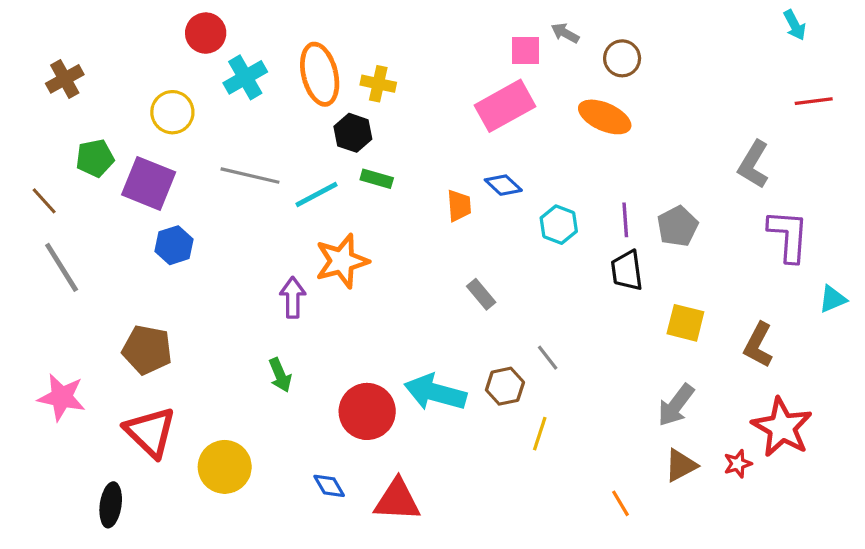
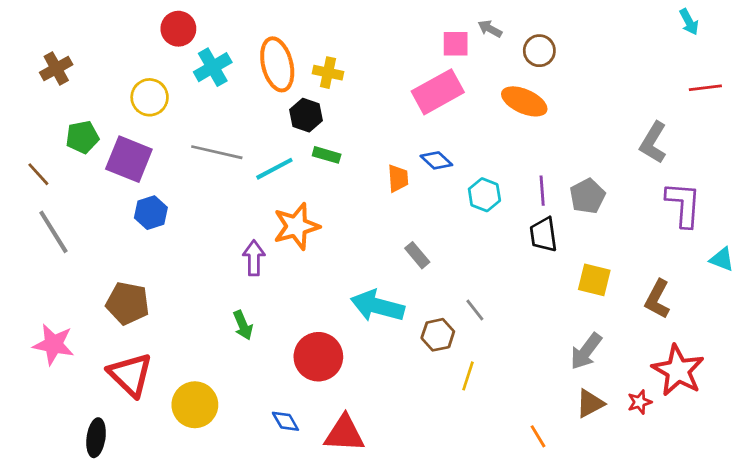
cyan triangle: (833, 299) -> (722, 259), turned 44
cyan arrow: (435, 392) -> (377, 306), moved

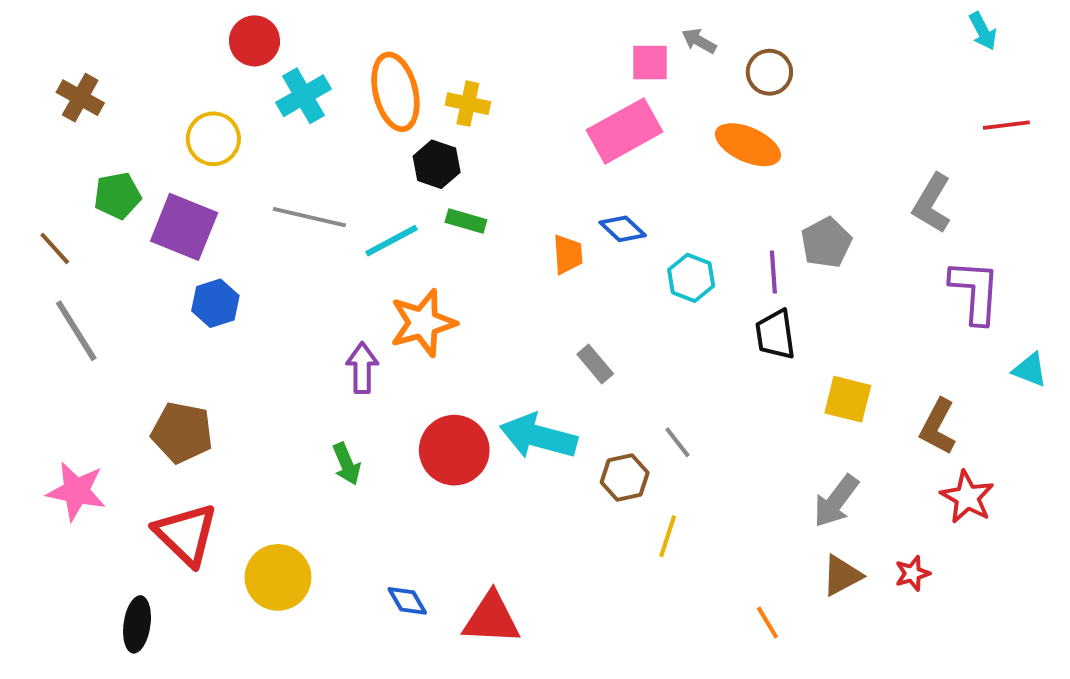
brown cross: (56, 68) -> (80, 98), turned -32
gray pentagon: (587, 196) -> (826, 243), moved
red circle: (318, 357) -> (454, 450), moved
red star: (678, 370) -> (967, 497), moved, size x0.7

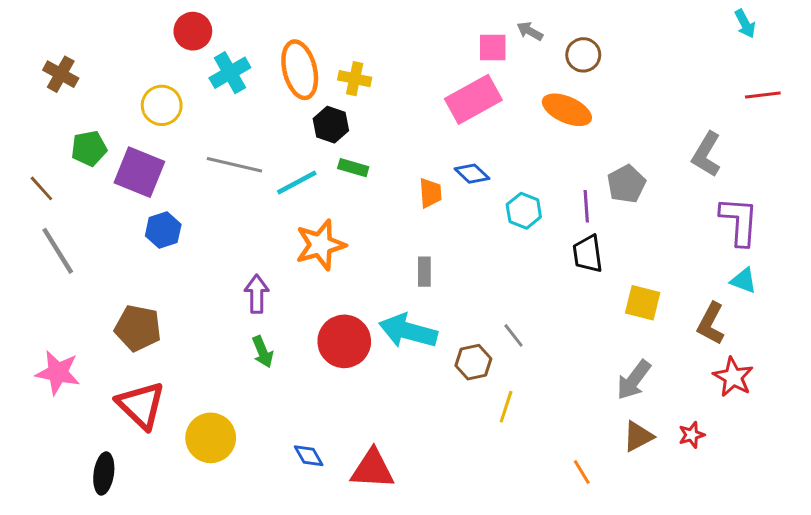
gray rectangle: (595, 364) -> (424, 272), moved, turned 40
purple arrow: (362, 368) -> (257, 294), moved
cyan triangle: (1030, 370) -> (744, 281), moved

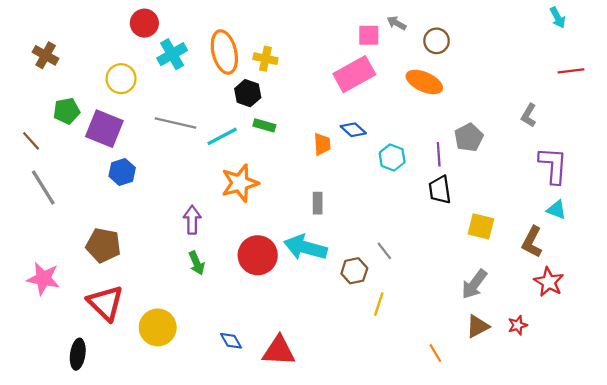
gray L-shape: (706, 154) -> (529, 115), size x0.7

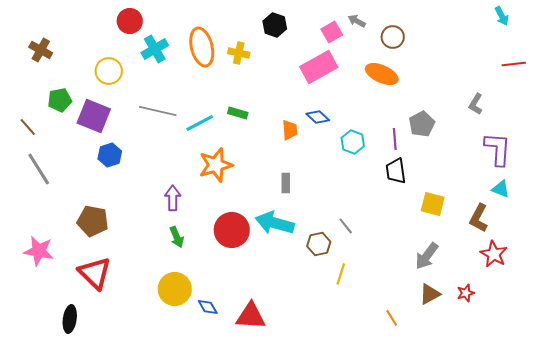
pink square: (369, 35) -> (332, 32), turned -30
black hexagon: (248, 93) -> (275, 25), moved
yellow circle: (158, 327) -> (175, 289), moved

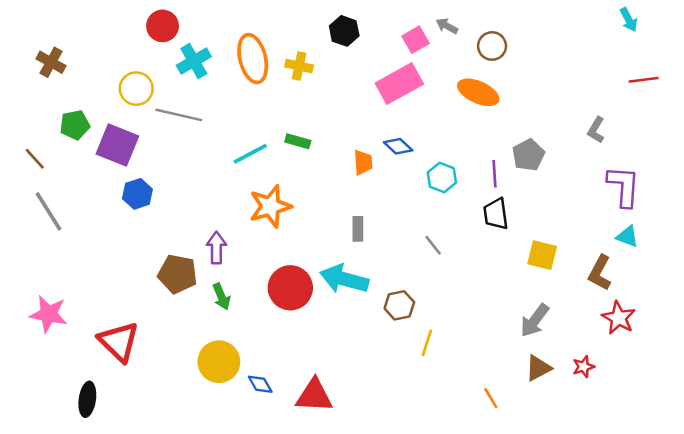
gray line: (158, 111) -> (179, 115), moved
brown pentagon: (93, 221) -> (178, 274), moved
gray line: (346, 226) -> (433, 245), moved

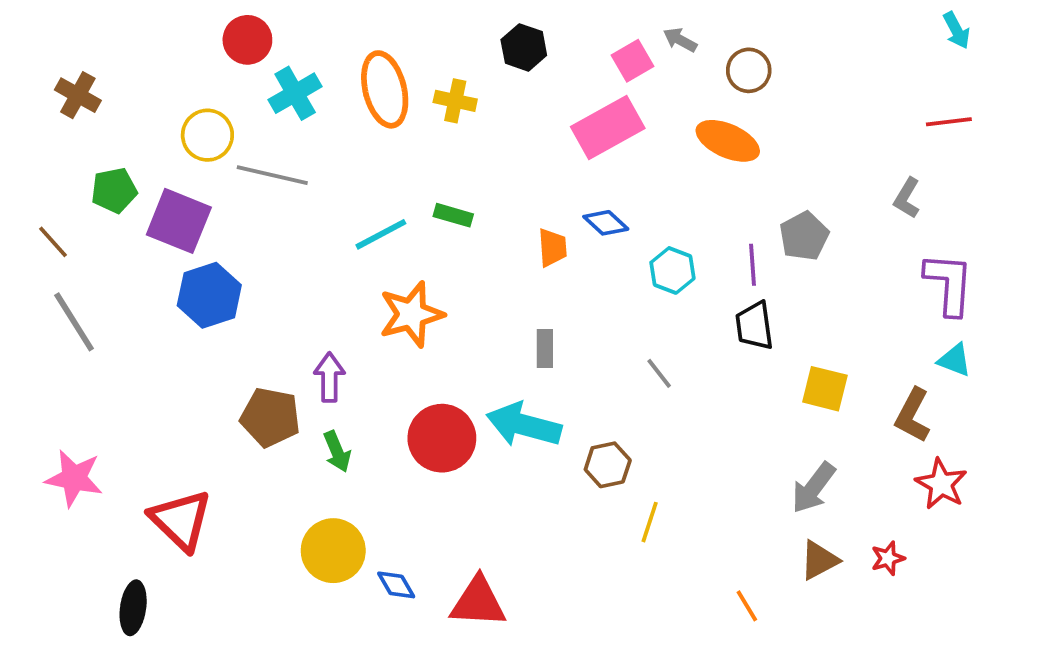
red line: (644, 80) -> (949, 122), moved
blue hexagon: (137, 194) -> (209, 295), size x1.4

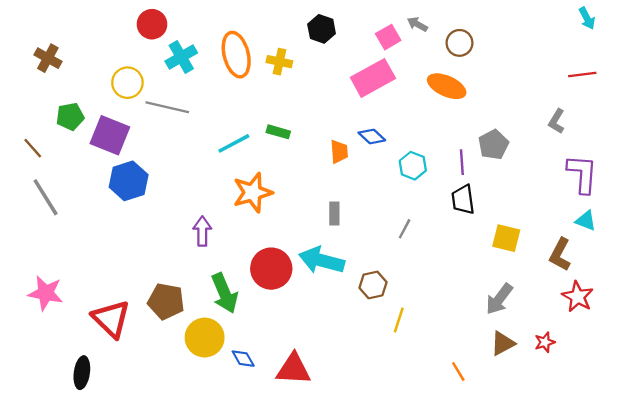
gray line: (659, 373) -> (405, 229), turned 66
brown pentagon: (270, 417) -> (166, 301), moved
green arrow: (337, 452) -> (224, 293), moved, size x1.6

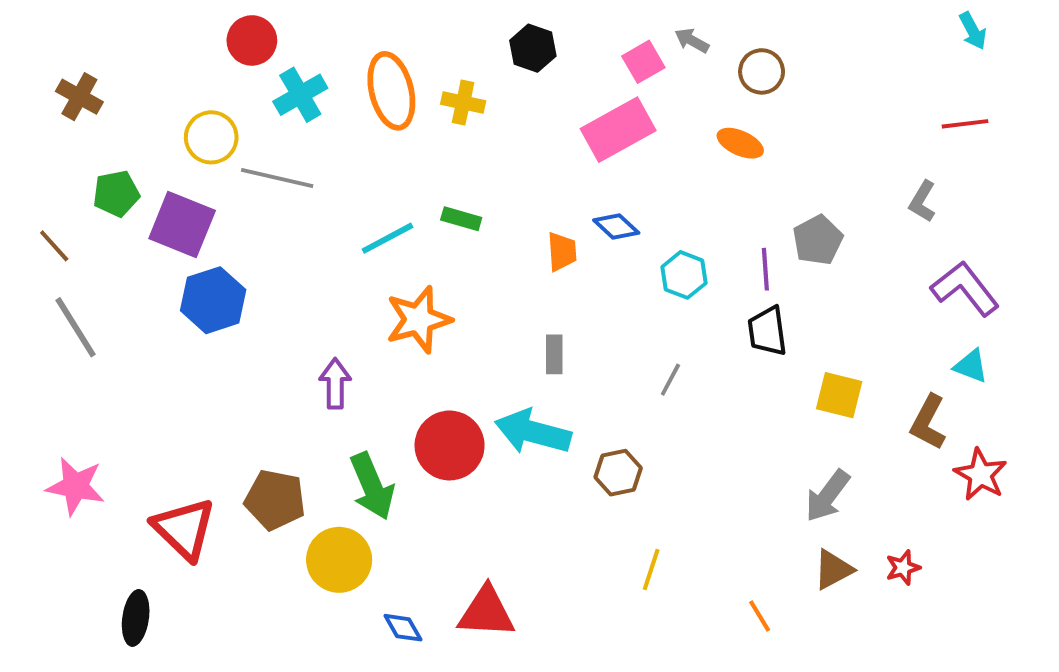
orange ellipse: (447, 86) -> (740, 143), size x0.7
purple L-shape: (582, 174) -> (965, 289), turned -42
red star: (578, 297) -> (981, 475), moved
yellow line: (399, 320) -> (651, 570), moved
blue diamond: (243, 359) -> (403, 628), moved

